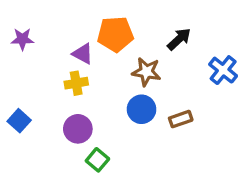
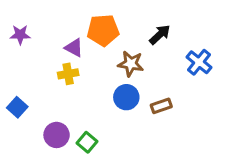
purple circle: (78, 129) -> (57, 135), moved

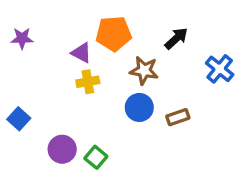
yellow cross: (68, 74) -> (88, 82), moved

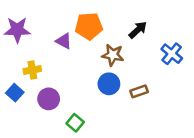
purple star: (22, 38) -> (17, 30), size x1.5
yellow cross: (88, 82) -> (32, 70), moved
purple circle: (62, 149) -> (49, 99), moved

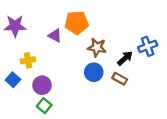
black arrow: (138, 30) -> (125, 58), moved
blue cross: (172, 54) -> (148, 46), turned 30
brown rectangle: (139, 91) -> (120, 79), turned 48
green square: (75, 123) -> (44, 106), moved

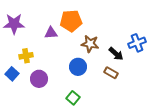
purple triangle: (55, 36) -> (51, 33), turned -32
black arrow: (125, 58) -> (116, 54), turned 84
blue circle: (94, 72) -> (78, 67), moved
green square: (44, 106) -> (73, 98), moved

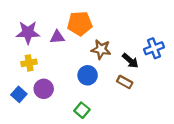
purple star: (14, 24) -> (28, 33), moved
blue square: (12, 74) -> (19, 94), moved

